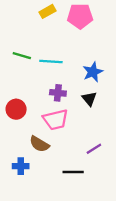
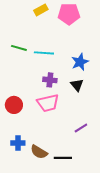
red circle: (16, 109) -> (14, 105), moved
brown semicircle: (39, 144) -> (39, 152), moved
black line: (73, 172) -> (63, 158), moved

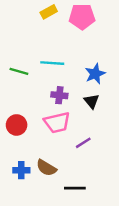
green line: (19, 48) -> (19, 71), moved
purple line: (81, 128) -> (83, 143), moved
brown semicircle: (39, 152) -> (46, 168), moved

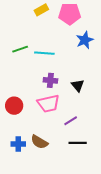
green line: (19, 71) -> (20, 49), moved, turned -35
blue star: (95, 74) -> (85, 40), moved
black line: (75, 188) -> (78, 143), moved

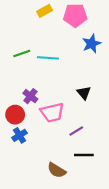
purple cross: (50, 80) -> (30, 96), moved, turned 32
brown semicircle: (39, 142) -> (57, 170), moved
blue cross: (18, 144) -> (19, 135), moved, turned -32

